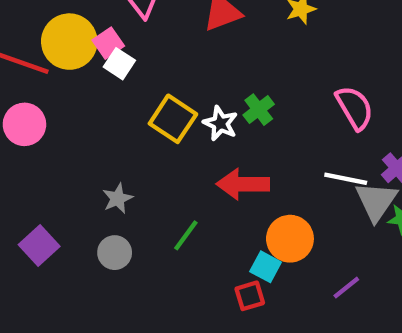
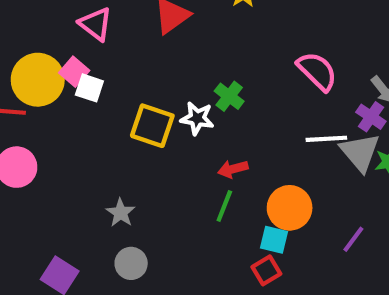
red arrow: (243, 184) -> (233, 169), size x0.6
green line: (186, 235) -> (224, 206), moved

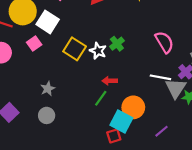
pink square: (74, 72) -> (34, 43), moved
white square: (89, 88) -> (48, 22), size x1.5
cyan square: (274, 240) -> (121, 121), size x1.5

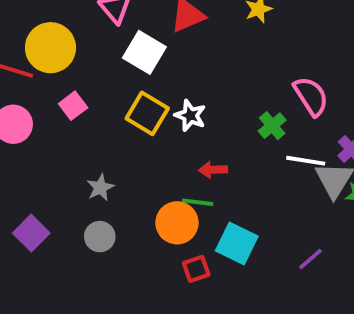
white square: (48, 22) -> (144, 52), moved
green cross: (117, 44) -> (272, 126), moved
green line: (101, 98) -> (198, 202), turned 63
orange circle: (133, 107) -> (177, 223), moved
red square: (114, 136) -> (196, 269), moved

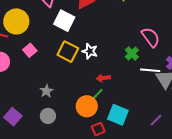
green line: (198, 202) -> (97, 95), turned -49

